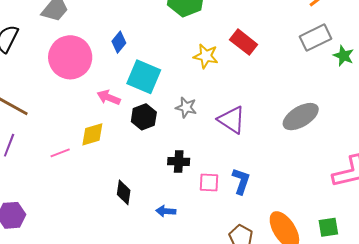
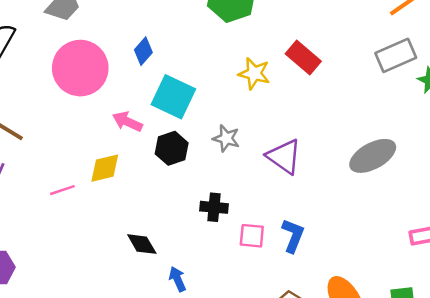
black diamond: (124, 192) -> (142, 244), turned -40
blue arrow: (166, 211) -> (177, 279), moved, turned 60

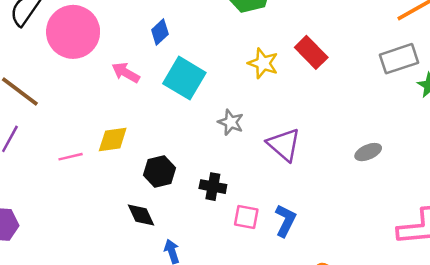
pink circle: (80, 68) -> (73, 32), moved
pink arrow: (127, 122) -> (126, 73), moved
black hexagon: (172, 148) -> (159, 172), moved
gray ellipse: (373, 156) -> (368, 152), size x0.6

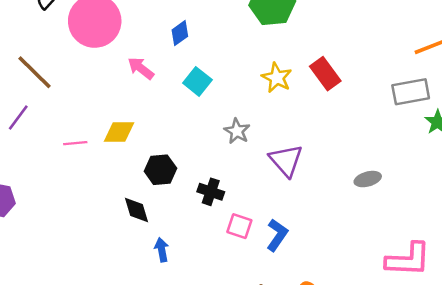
cyan square: (184, 78) -> (197, 81), size x0.7

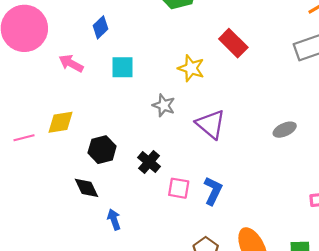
yellow star: (277, 78) -> (191, 68), moved
cyan square: (197, 81) -> (122, 67), turned -30
black cross: (211, 192) -> (149, 162), turned 30

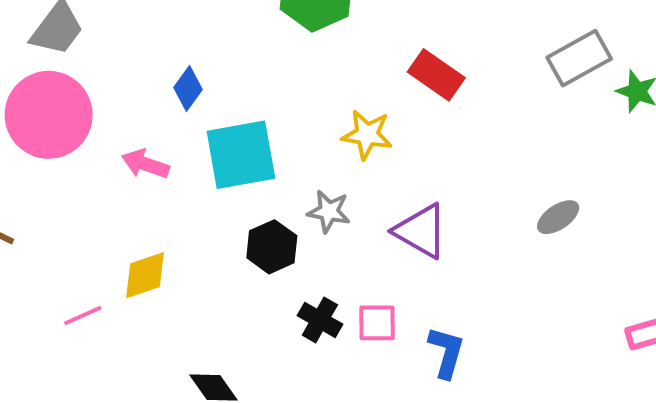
cyan square: (122, 67) -> (241, 155), size x1.6
black hexagon: (102, 150) -> (272, 247), moved
pink square: (179, 188) -> (377, 323), moved

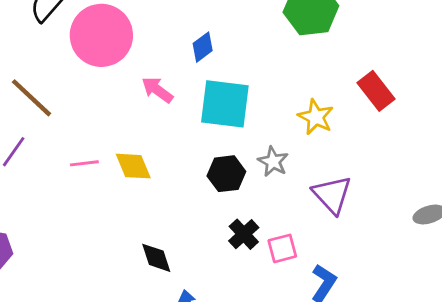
yellow diamond: (145, 275) -> (133, 166), turned 69
pink line: (83, 315) -> (84, 163), moved
pink square: (377, 323) -> (282, 248), turned -32

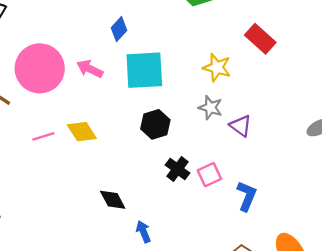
pink circle: (101, 35) -> (40, 68), moved
gray star: (273, 162) -> (210, 108), moved
purple triangle: (332, 195) -> (241, 126), size x0.7

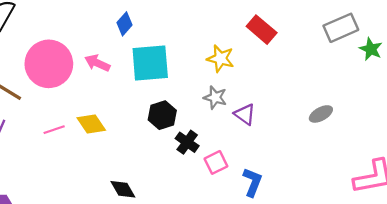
black cross: (177, 169) -> (187, 142), moved

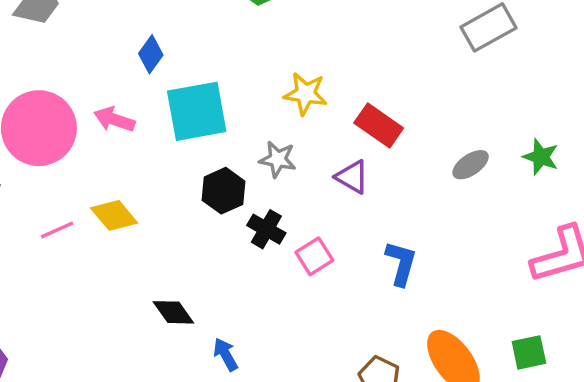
red rectangle: (262, 30) -> (379, 125), moved
green star: (371, 49) -> (541, 157), moved
gray star: (215, 97) -> (278, 159), moved
blue L-shape: (252, 182) -> (401, 263), moved

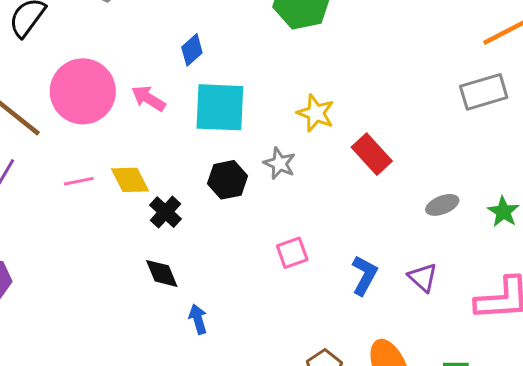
purple triangle: (352, 177) -> (423, 277), moved
black cross: (266, 229) -> (165, 212), moved

